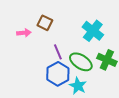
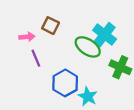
purple line: (58, 52) -> (36, 58), moved
green ellipse: (81, 62) -> (88, 47), moved

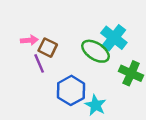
brown square: (51, 26) -> (48, 48), moved

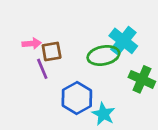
brown square: (48, 48) -> (52, 51), turned -36
green ellipse: (96, 51) -> (103, 55), turned -44

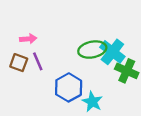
cyan cross: (123, 41) -> (112, 52), moved
brown square: (52, 51) -> (19, 63), moved, turned 30

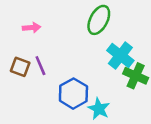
pink arrow: (28, 39) -> (32, 28), moved
green ellipse: (92, 50) -> (99, 20), moved, turned -52

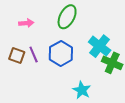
green ellipse: (99, 20) -> (67, 17), moved
blue hexagon: (73, 94) -> (61, 53), moved

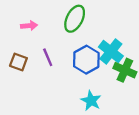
blue hexagon: (61, 53) -> (86, 60), moved
purple line: (34, 54) -> (48, 57), moved

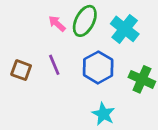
pink arrow: (29, 26) -> (57, 24), moved, turned -133
cyan cross: (111, 51) -> (125, 29), moved

